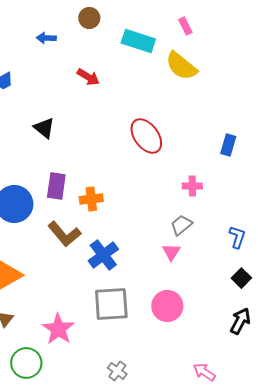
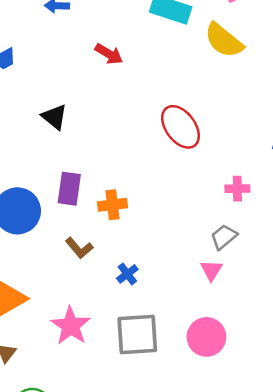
brown L-shape: (64, 234) -> (79, 248), size x0.7
blue cross: (103, 255) -> (127, 274), size x0.6
pink star: (58, 329) -> (71, 326), moved

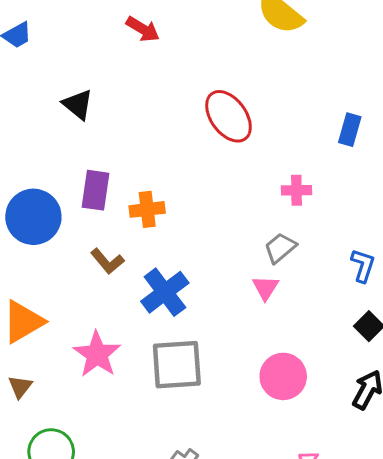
blue cross: (127, 274) -> (165, 292), size x1.8
pink circle: (206, 337) -> (283, 376), moved

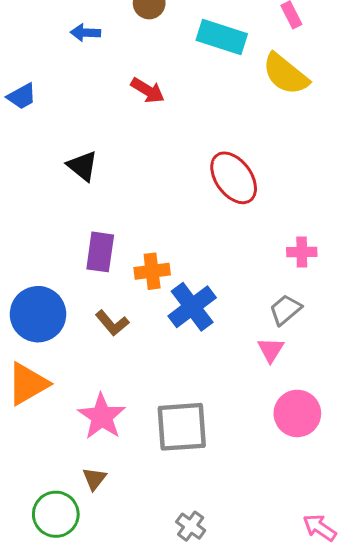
blue circle: (33, 217) -> (38, 314), moved
blue cross: (165, 292) -> (192, 307), moved
pink circle: (283, 376) -> (297, 413), moved
brown triangle: (20, 387) -> (94, 479), moved

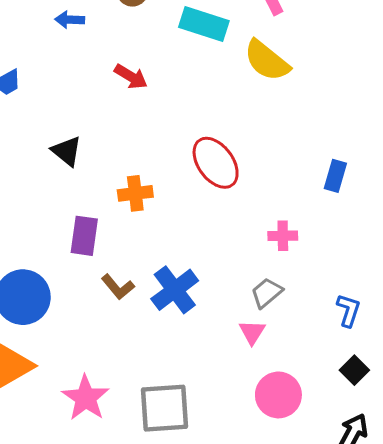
orange cross: (152, 271) -> (135, 193), moved
brown L-shape: (112, 323) -> (118, 287), moved

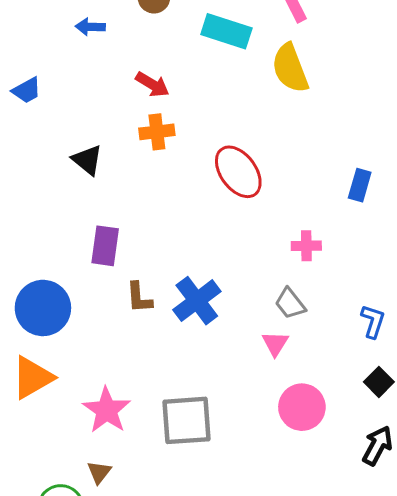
yellow semicircle: (267, 61) -> (290, 68), turned 30
orange cross: (135, 193) -> (157, 132), moved
brown L-shape: (118, 287) -> (139, 298), turned 36
gray trapezoid: (267, 293) -> (290, 304), turned -88

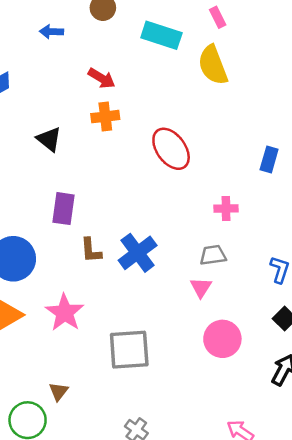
gray trapezoid: (290, 304) -> (213, 255), turned 120
pink star: (107, 410) -> (65, 313), moved

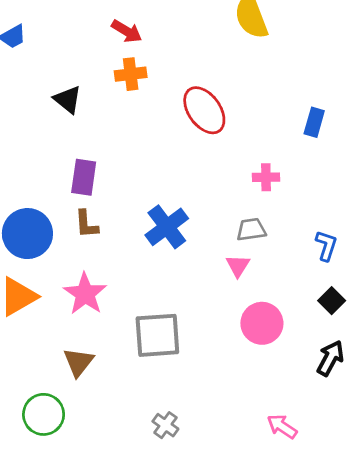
brown L-shape: (91, 250) -> (86, 224), moved
brown triangle: (59, 391) -> (78, 362), moved, size x1.4

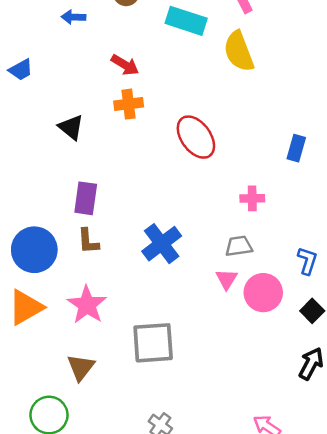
pink circle: (262, 323) -> (263, 293), moved

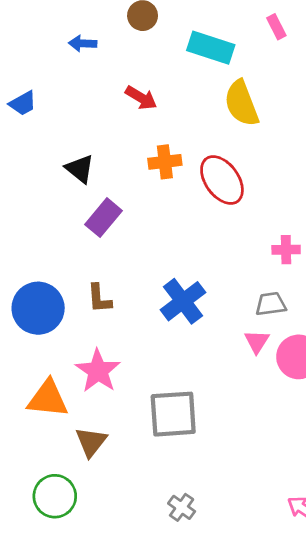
yellow semicircle: (239, 51) -> (241, 103), moved
orange cross: (129, 104) -> (165, 162), moved
purple rectangle: (86, 198) -> (104, 218), moved, turned 32
orange triangle: (26, 307) -> (48, 399), moved, turned 36

